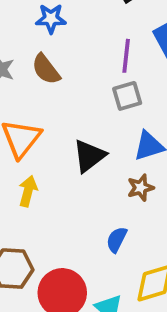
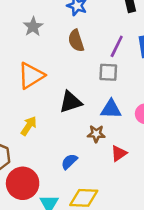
brown semicircle: (46, 69) -> (76, 41), moved
yellow arrow: (28, 191) -> (29, 126), moved

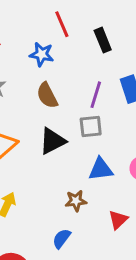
black triangle: (71, 102) -> (52, 141), moved
brown star: (96, 134) -> (76, 201), moved

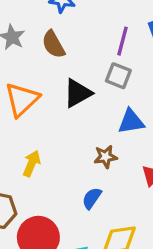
brown semicircle: (47, 95) -> (53, 44), moved
gray square: (91, 127) -> (118, 76), turned 30

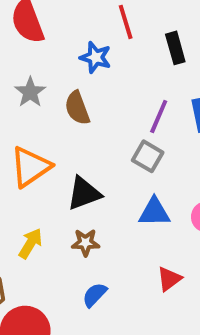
black triangle: (78, 93) -> (84, 193), moved
brown star: (106, 157) -> (86, 243), moved

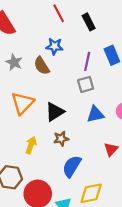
blue star: (96, 57) -> (54, 46), moved
gray square: (148, 156) -> (86, 84), turned -35
blue semicircle: (95, 295) -> (72, 166), size x1.5

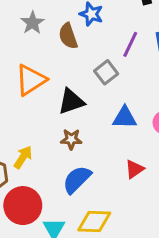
gray square: (86, 84) -> (106, 72), moved, turned -35
yellow arrow: (31, 145) -> (23, 157), moved

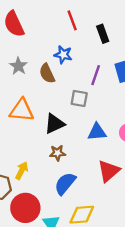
gray square: (106, 72) -> (79, 98), turned -36
orange triangle: (31, 80) -> (22, 110), turned 44
red triangle: (134, 169) -> (109, 171), size x1.5

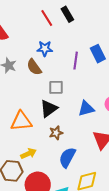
black rectangle: (103, 34) -> (67, 14), moved
gray square: (79, 98) -> (56, 87), moved
orange triangle: (22, 110) -> (21, 121), moved
yellow arrow: (22, 171) -> (29, 154), turned 49

